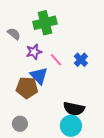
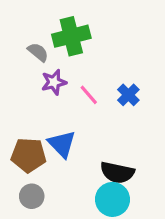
gray semicircle: (14, 34) -> (38, 52), moved
blue triangle: (39, 76) -> (62, 144), moved
brown pentagon: (27, 88) -> (29, 155), moved

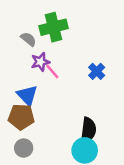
pink line: (89, 95) -> (52, 71), moved
blue triangle: (62, 144) -> (27, 95), moved
black semicircle: (117, 172) -> (88, 130), turned -95

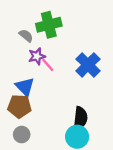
blue cross: (97, 71) -> (88, 65), size x1.6

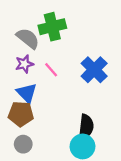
gray semicircle: (26, 36) -> (28, 38), size x1.5
purple star: (37, 56) -> (24, 64), moved

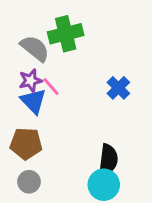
pink line: (51, 70) -> (51, 86), moved
blue cross: (94, 70) -> (118, 88), size x0.7
blue triangle: (27, 93) -> (33, 101), moved

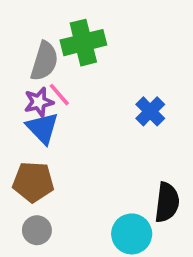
gray semicircle: (35, 48) -> (44, 61), turned 68
pink line: (51, 86) -> (59, 95), moved
black semicircle: (108, 160) -> (167, 202), moved

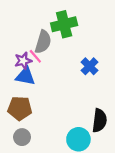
green cross: (83, 43) -> (64, 24), moved
gray semicircle: (44, 61) -> (43, 42), moved
blue triangle: (42, 128) -> (25, 76), turned -35

